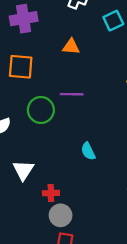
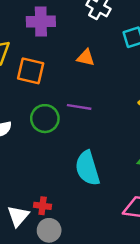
cyan semicircle: (88, 151) -> (87, 168), size x1.8
white triangle: (23, 170) -> (18, 216), moved

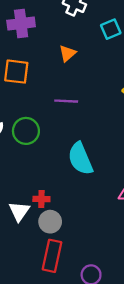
orange triangle: (86, 58) -> (67, 53), turned -48
green circle: (45, 119) -> (26, 131), moved

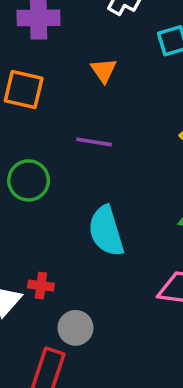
orange triangle: (67, 53) -> (104, 70), turned -30
gray circle: (50, 222) -> (76, 328), moved

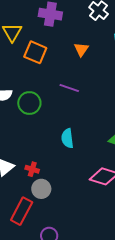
cyan semicircle: (106, 231) -> (67, 138), size x0.7
red cross: (41, 286) -> (32, 169), moved

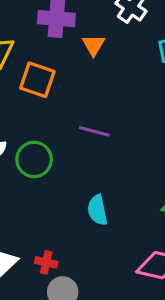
orange triangle: (81, 49) -> (93, 45), moved

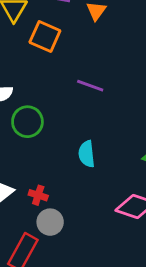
green circle: (34, 159) -> (27, 122), moved

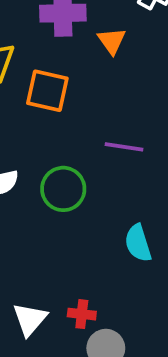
green circle: (27, 122) -> (63, 189), moved

